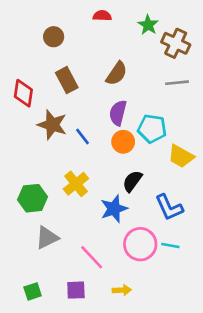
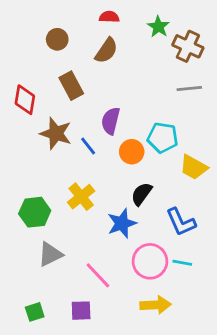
brown semicircle: (117, 73) -> (106, 51), moved
purple semicircle: (118, 113) -> (111, 121), moved
yellow arrow: (122, 290) -> (156, 305), moved, size x1.5

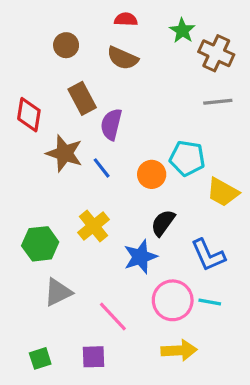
brown semicircle: (106, 51) -> (123, 58), turned 80
purple semicircle: (111, 121) -> (111, 124), moved

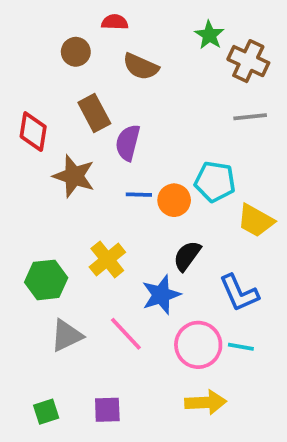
red semicircle: (126, 19) -> (115, 22), moved
blue line: (102, 168) -> (139, 195), moved, turned -50
pink line: (113, 316) -> (126, 334), moved

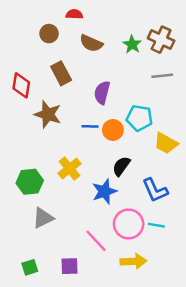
green star: (209, 35) -> (132, 44), moved
purple semicircle: (128, 143) -> (102, 93), moved
pink line: (126, 334) -> (96, 241), moved

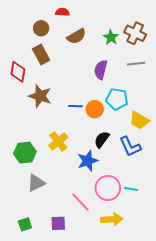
brown semicircle: (91, 43) -> (76, 36), turned -54
brown rectangle: (61, 73) -> (41, 55), moved
purple semicircle: (102, 93) -> (101, 70), moved
blue L-shape: (155, 190) -> (130, 147), moved

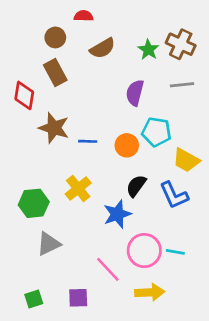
blue line: (75, 106) -> (88, 141), moved

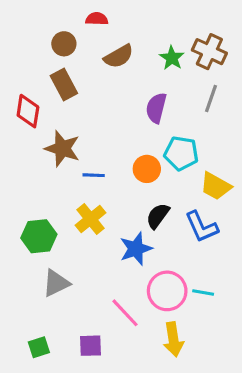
gray line: (182, 85) -> (211, 99), turned -65
blue line: (88, 141) -> (94, 175), moved
yellow arrow: (150, 292) -> (173, 339), turned 84

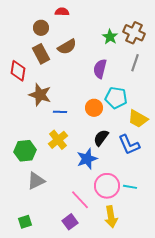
brown semicircle: (119, 56) -> (67, 47), moved
purple square: (90, 346) -> (70, 222), moved, turned -35

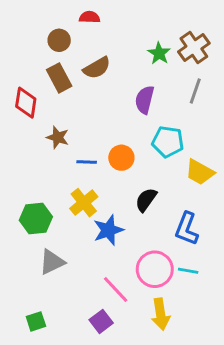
brown cross: (134, 33) -> (194, 48), turned 30
brown star: (40, 95) -> (58, 137), size x0.7
orange circle: (94, 108) -> (121, 158), moved
blue L-shape: (129, 145) -> (187, 229), moved, turned 45
blue star: (87, 159) -> (108, 230), moved

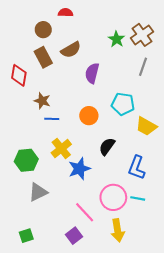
purple semicircle: (145, 100) -> (92, 73), moved
blue line: (87, 162) -> (52, 119), moved

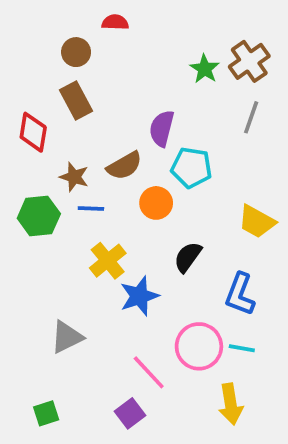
brown semicircle: (71, 50) -> (124, 166), moved
cyan pentagon: (123, 104) -> (191, 168), moved
green hexagon: (26, 160) -> (39, 216), moved
yellow arrow: (118, 230) -> (231, 404), moved

